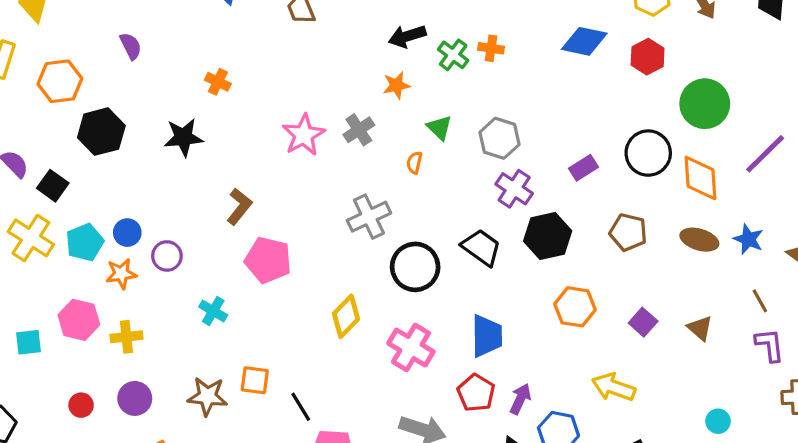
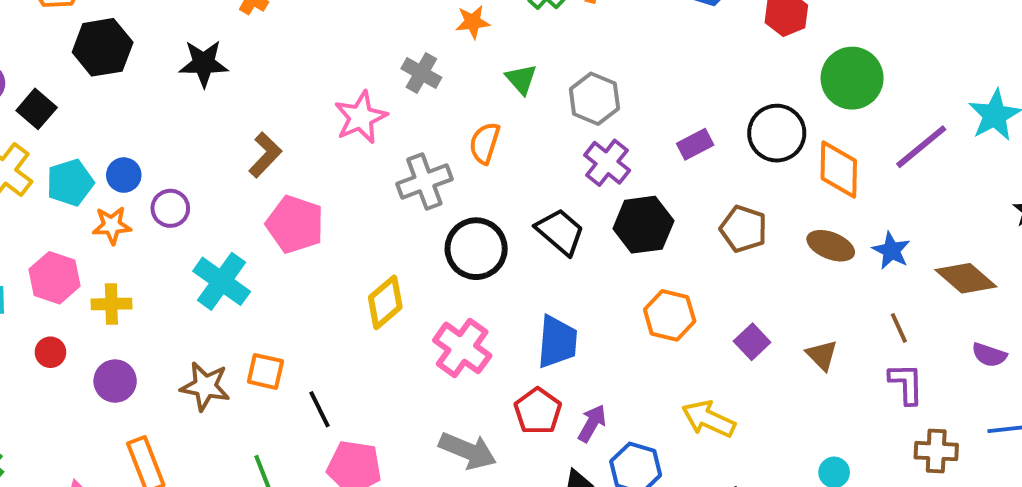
gray cross: (359, 130) -> (421, 73), turned -32
pink star: (304, 135) -> (361, 117), moved
orange semicircle: (414, 163) -> (485, 143), moved, size x1.5
cyan cross: (213, 311) -> (222, 281), size x1.6
red circle: (81, 405) -> (50, 352), moved

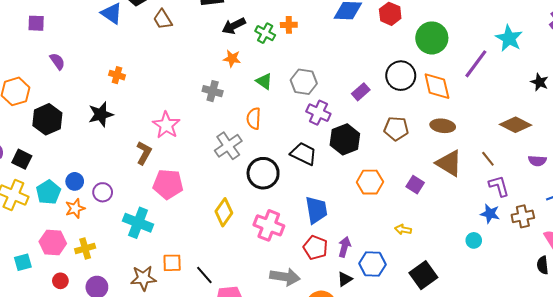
orange star: (473, 22) -> (232, 59), turned 30
pink star: (361, 117) -> (166, 125), moved
blue star: (891, 251) -> (490, 214), moved
brown triangle: (822, 355) -> (449, 163), moved, size x1.6
yellow arrow: (708, 419) -> (403, 230), size x0.6

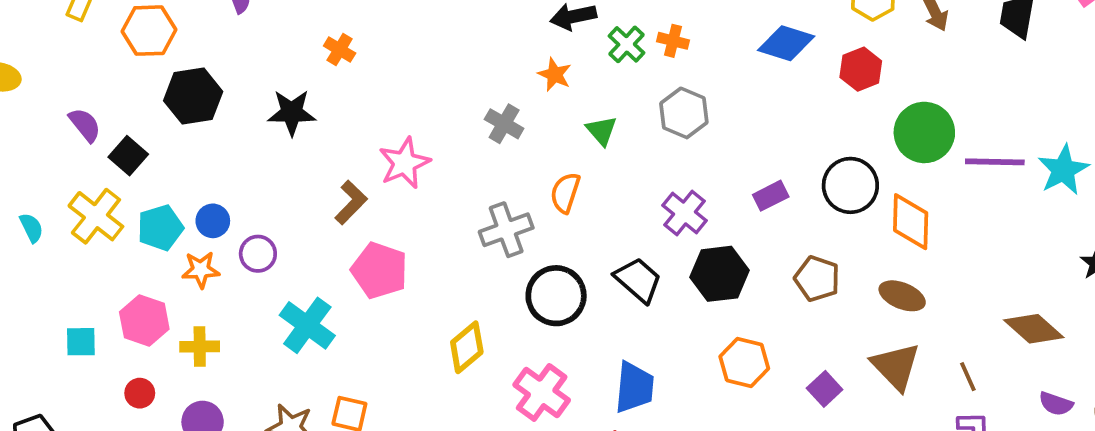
purple line: (476, 64) -> (995, 162), moved, turned 40
gray hexagon: (304, 82) -> (684, 113), moved

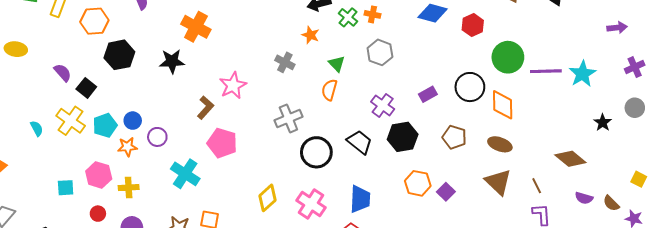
orange cross: (340, 50) -> (196, 27), size x1.8
orange semicircle: (565, 193) -> (329, 90), moved
yellow diamond: (467, 347) -> (268, 198), moved
purple square: (825, 389) -> (446, 192), moved

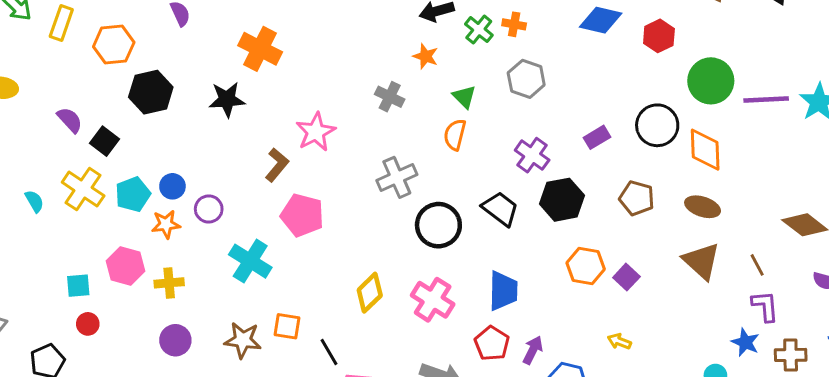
red circle: (98, 214) -> (88, 324), moved

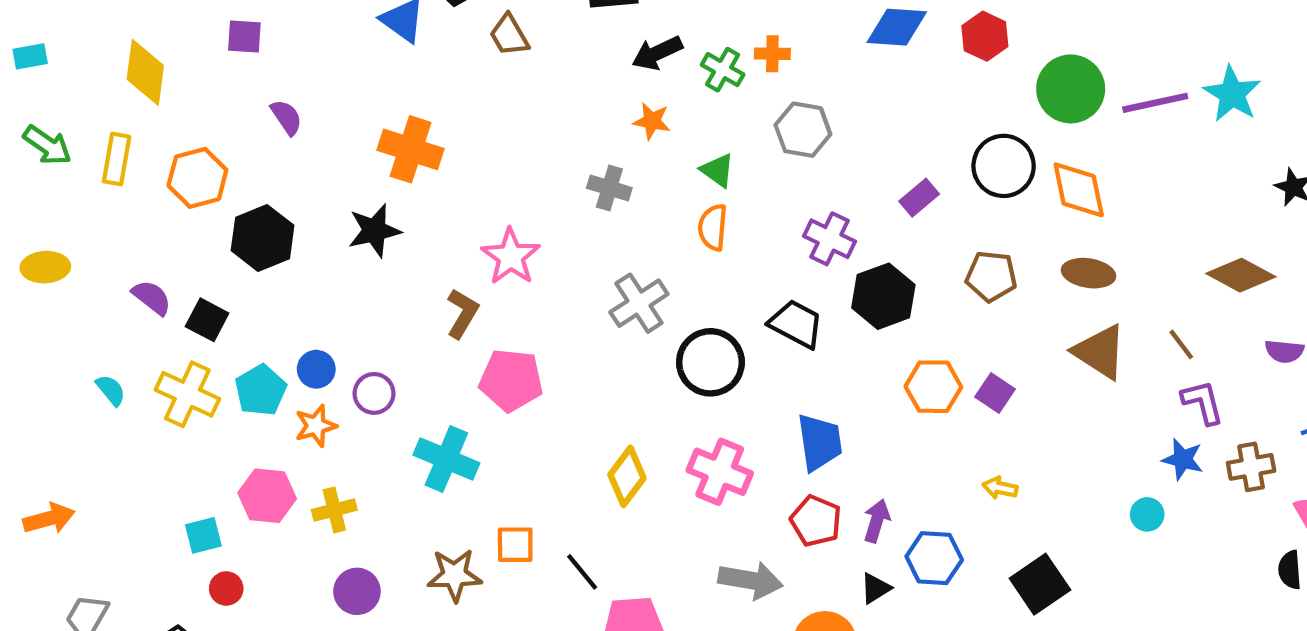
cyan semicircle: (34, 201) -> (111, 390), moved

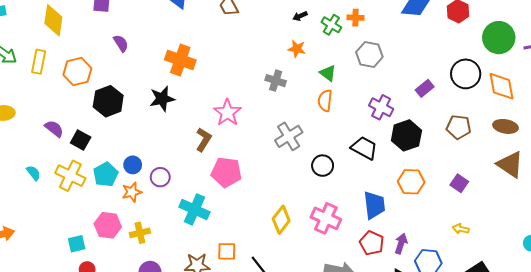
black arrow: (657, 53) -> (300, 16), size x0.6
black circle: (710, 362) -> (323, 166), size x0.7
orange hexagon: (933, 387) -> (411, 182), moved

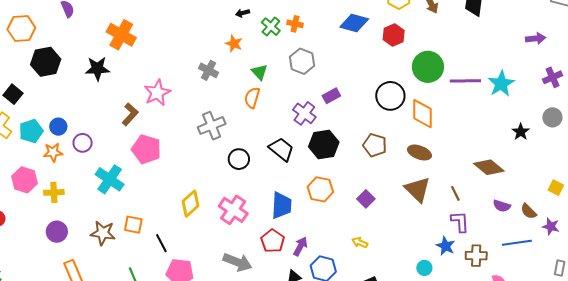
purple rectangle: (425, 88) -> (331, 96), moved

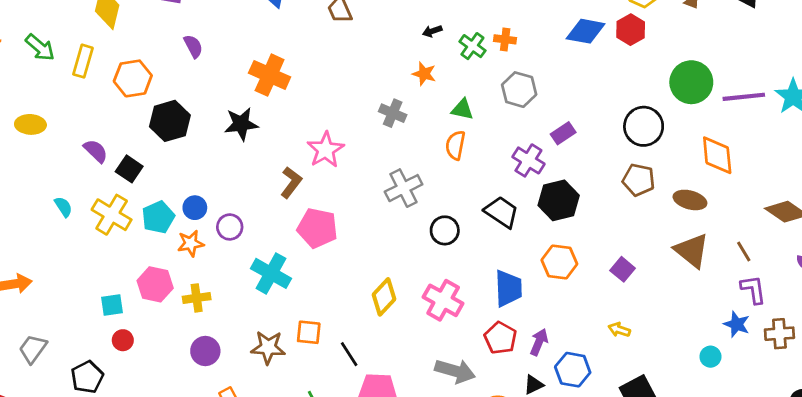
red hexagon: (394, 35) -> (631, 30), moved
green triangle: (259, 72) -> (462, 109), turned -30
orange diamond: (423, 114) -> (717, 155), moved
brown pentagon: (375, 145) -> (639, 180), moved

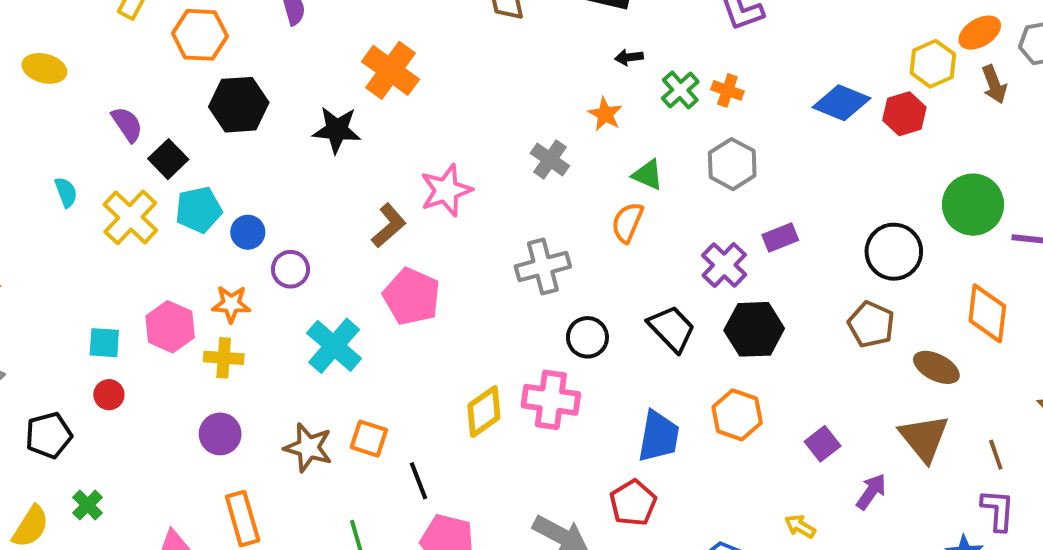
cyan pentagon: (158, 217) -> (199, 210), moved
orange star: (191, 243) -> (231, 304), moved
pink cross: (443, 300) -> (551, 400), moved, turned -33
purple arrow: (539, 342) -> (871, 492), moved

